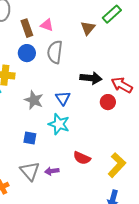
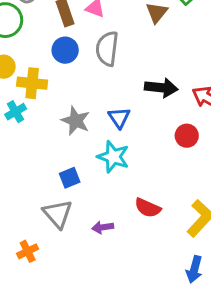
red circle: (108, 102) -> (187, 136), moved
blue square: (30, 138) -> (70, 178), turned -32
gray triangle: (30, 171) -> (58, 214), moved

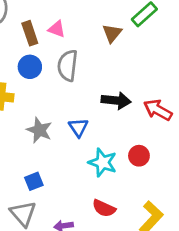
red circle: (187, 136) -> (139, 156), moved
cyan star: (113, 157) -> (103, 162), moved

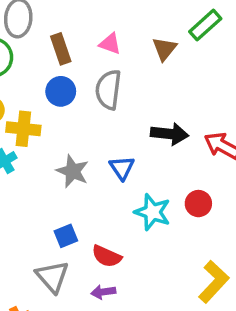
pink triangle: (57, 29) -> (110, 44), moved
red semicircle: (104, 208) -> (107, 256), moved

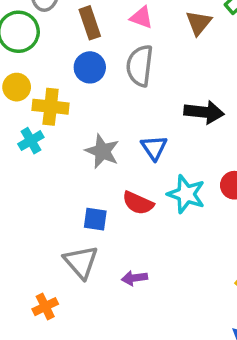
blue square: (66, 236) -> (95, 219), turned 30
red semicircle: (107, 256) -> (138, 203), moved

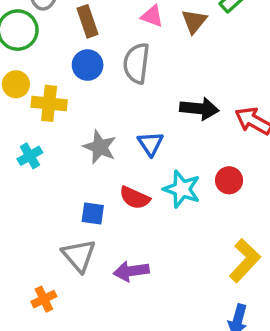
pink triangle: (142, 17) -> (152, 16), moved
cyan cross: (31, 141) -> (30, 156), moved
purple arrow: (134, 278) -> (131, 271), size x1.4

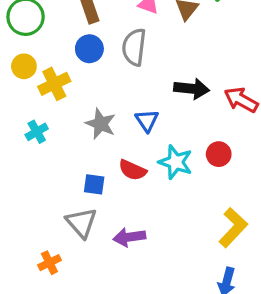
yellow cross: (49, 103) -> (54, 84), turned -32

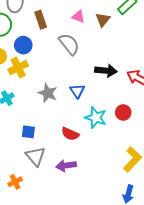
gray semicircle: (134, 47) -> (69, 44), turned 135
blue circle: (89, 49) -> (23, 45), moved
red semicircle: (132, 170) -> (70, 134), moved
blue square: (94, 184) -> (28, 132), moved

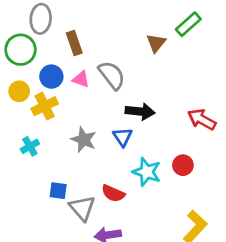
pink triangle: (78, 17) -> (81, 79), moved
black arrow: (106, 71) -> (140, 111), moved
gray triangle: (35, 156) -> (82, 208), moved

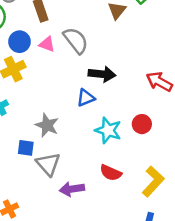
blue triangle: (123, 137) -> (86, 98), turned 42
gray star: (84, 140) -> (47, 125), moved
red semicircle: (113, 193) -> (111, 173), moved

